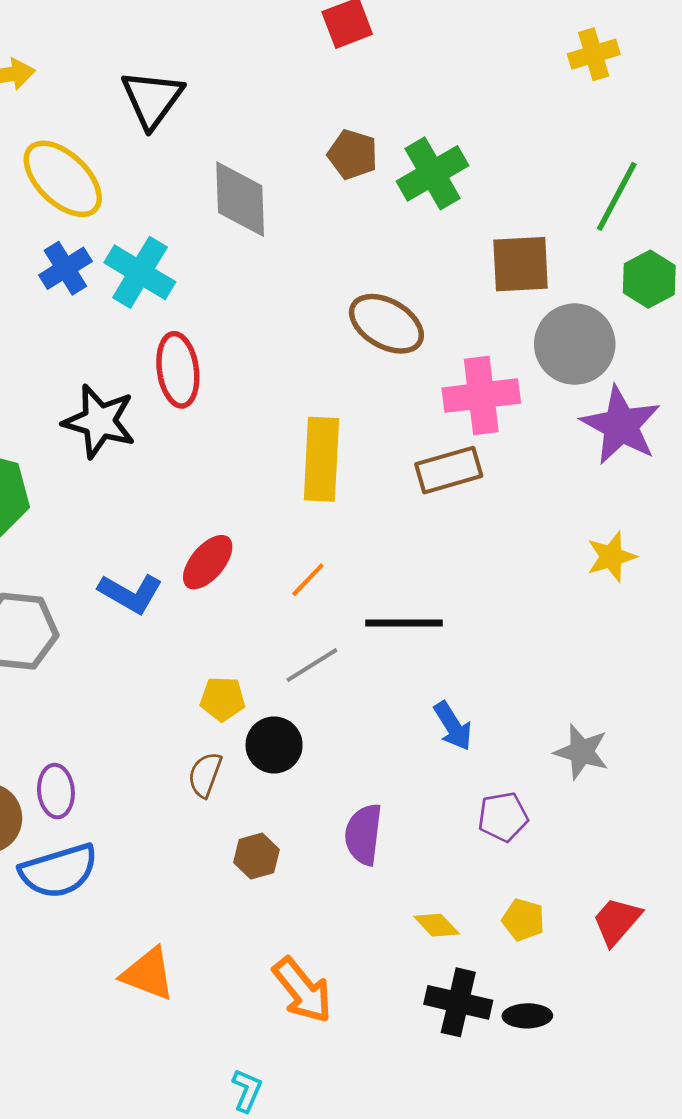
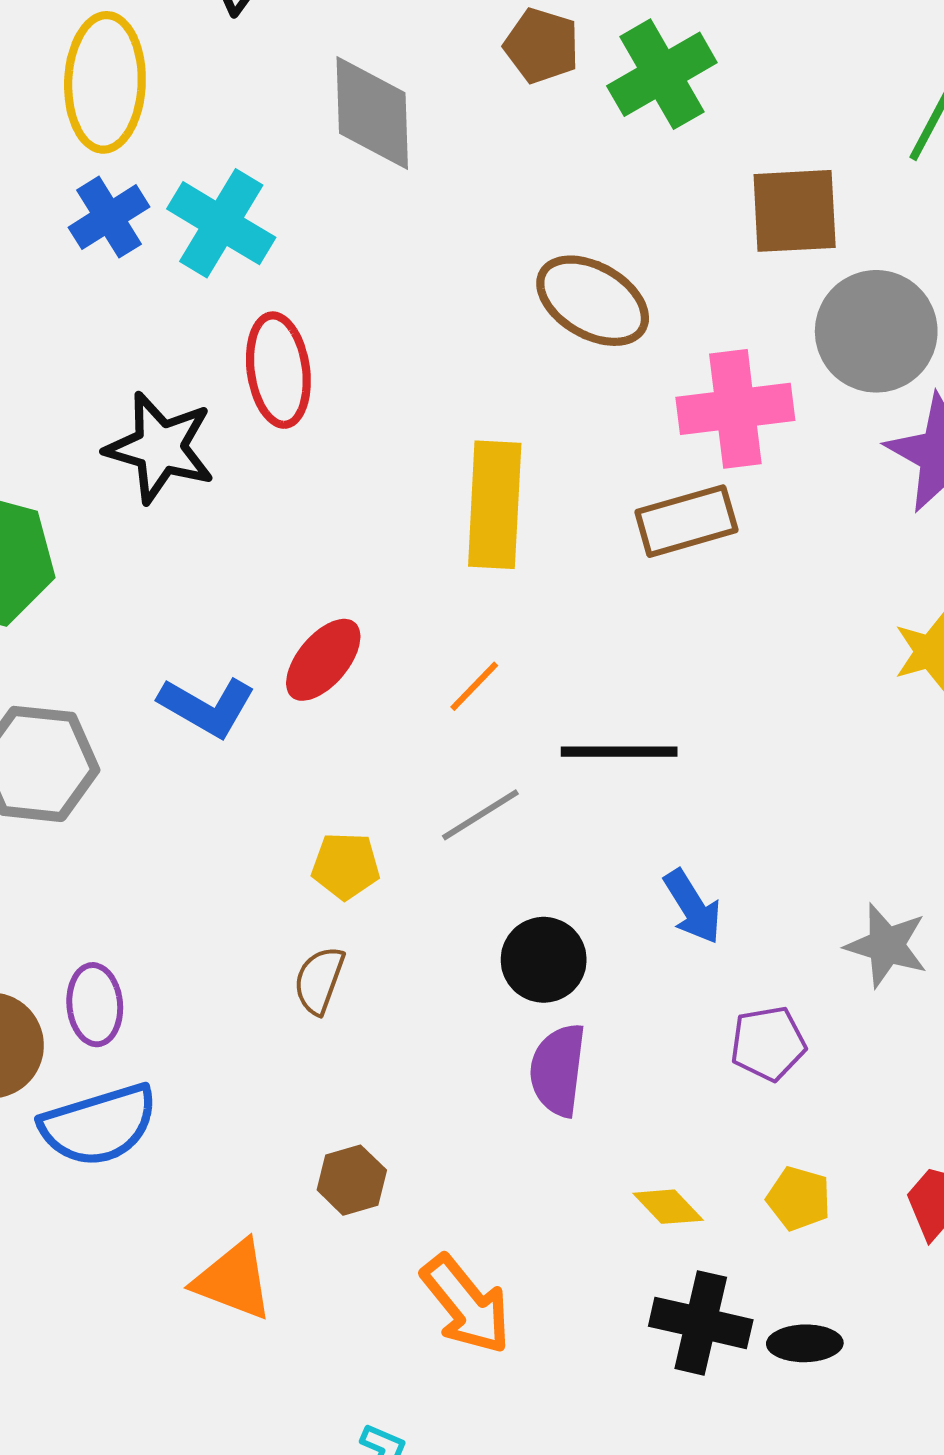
yellow ellipse: (63, 179) -> (105, 82), turned 48
black circle: (274, 745) -> (544, 960), moved
brown hexagon: (256, 856) -> (352, 1180), moved

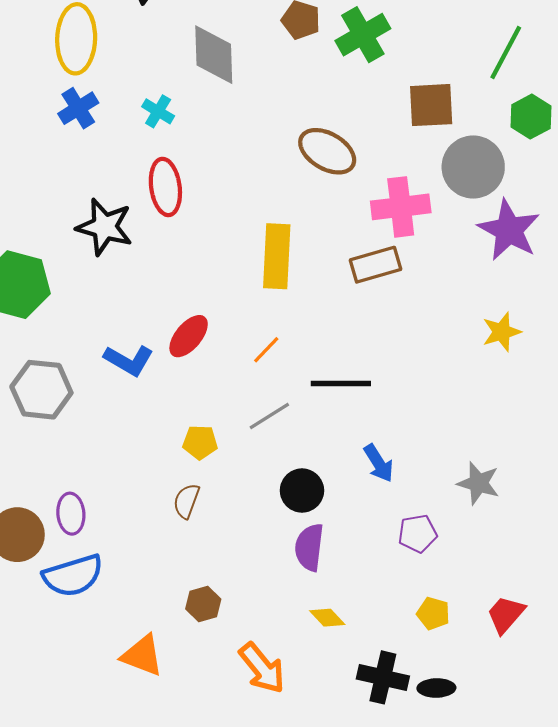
cyan cross: (221, 223) -> (158, 111), moved, size x0.6
yellow diamond: (668, 1207) -> (327, 618), moved

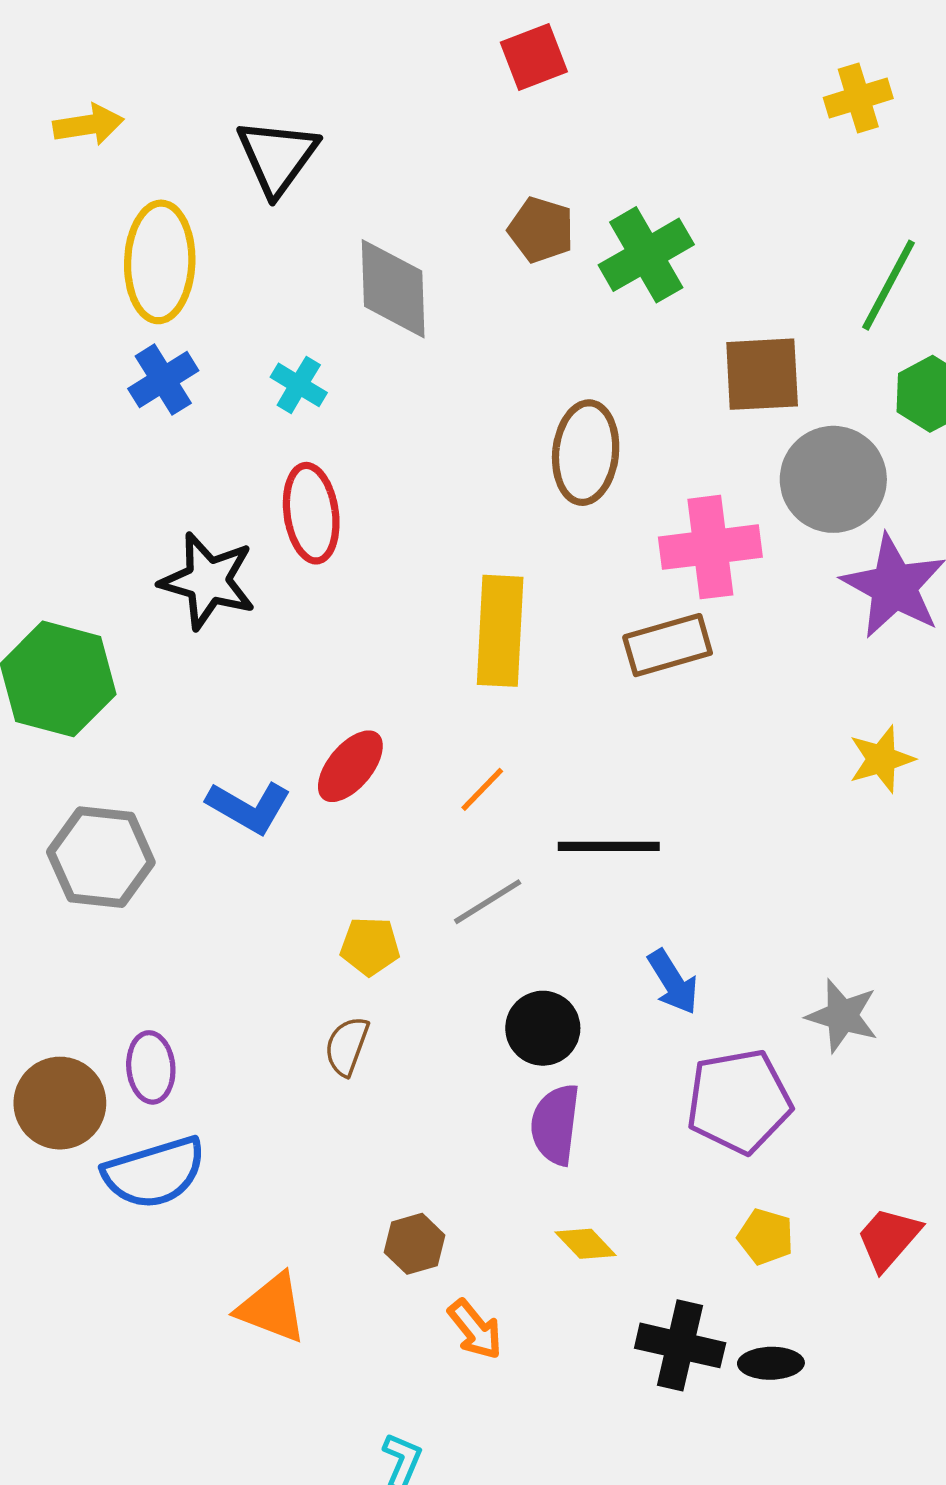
brown ellipse: (327, 151) -> (586, 453), turned 66
purple pentagon: (418, 534) -> (739, 1101), size x1.6
brown hexagon: (203, 604) -> (415, 1244), moved
orange arrow: (262, 668) -> (475, 1329), size x0.7

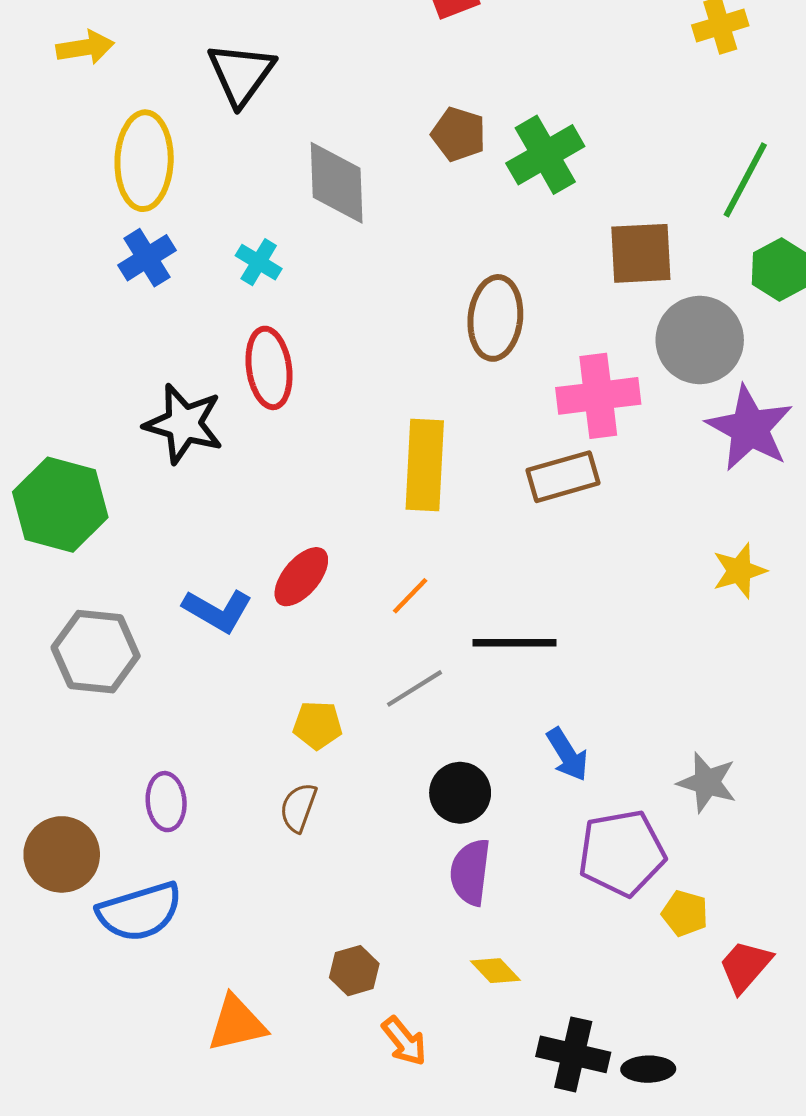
purple ellipse: (151, 1067) -> (166, 802), moved
yellow pentagon: (766, 1237) -> (685, 913), moved
orange triangle: (272, 1308) -> (237, 1024), turned -34

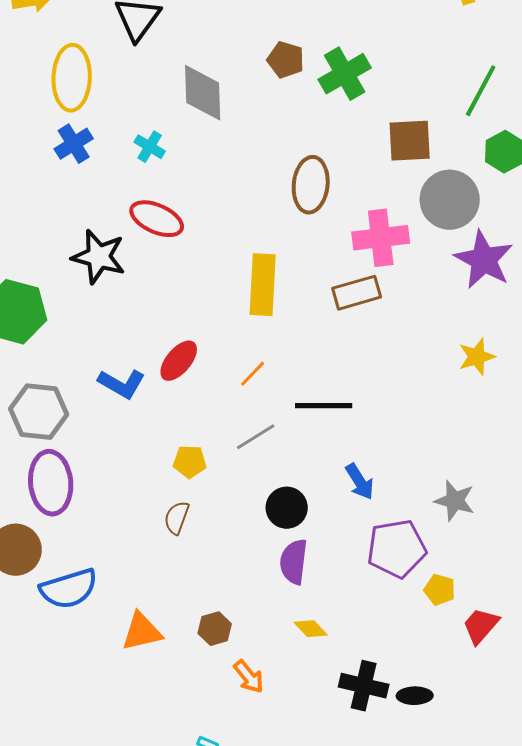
red ellipse: (269, 368) -> (157, 219), turned -58
purple ellipse: (166, 802) -> (51, 483), moved, size x1.6
orange triangle: (237, 1024) -> (142, 632), moved

